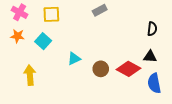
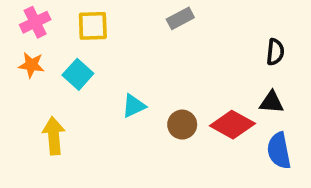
pink cross: (20, 12) -> (35, 22), turned 35

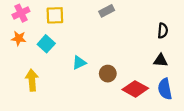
red diamond: (232, 125) -> (135, 89), moved

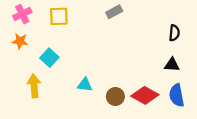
cyan square: (46, 44) -> (49, 58), moved
cyan triangle: (79, 63) -> (85, 85), moved, turned 32
brown circle: (108, 74) -> (115, 97), moved

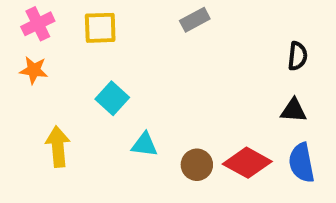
cyan square: (49, 58) -> (112, 98), moved

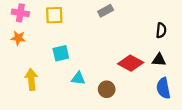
pink cross: (38, 24) -> (20, 13), turned 35
cyan square: (112, 98) -> (61, 53), turned 35
red diamond: (247, 163) -> (131, 63), moved

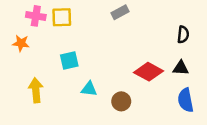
pink cross: (20, 13) -> (36, 16), moved

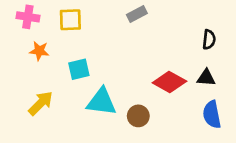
pink cross: (36, 16) -> (28, 17), moved
orange star: (21, 43) -> (39, 51), moved
cyan triangle: (89, 89) -> (101, 102), size x1.6
yellow arrow: (36, 90) -> (41, 103), turned 50

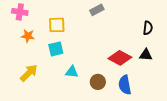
yellow square: (70, 20) -> (57, 25), moved
cyan triangle: (101, 102) -> (72, 72), size x0.6
blue semicircle: (212, 115) -> (125, 85), moved

